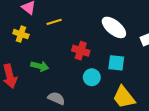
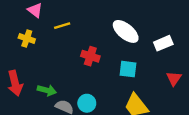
green arrow: (40, 66) -> (47, 90), moved
cyan circle: (92, 77) -> (87, 103), moved

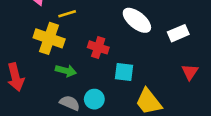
yellow cross: (27, 38) -> (49, 38), moved, size x1.6
cyan square: (128, 69) -> (124, 72), moved
green arrow: (47, 90) -> (66, 71), moved

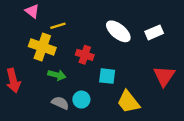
white rectangle: (178, 33) -> (154, 32), moved
red triangle: (190, 72) -> (164, 76), size x1.5

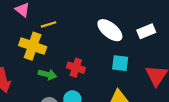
red cross: (85, 55) -> (76, 68), moved
cyan square: (107, 76) -> (120, 63), moved

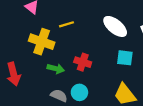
yellow line: (49, 24) -> (66, 24), moved

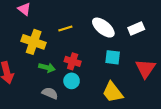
yellow line: (66, 24) -> (65, 29), moved
cyan circle: (79, 92) -> (72, 81), moved

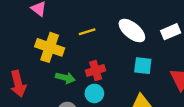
red cross: (73, 61) -> (96, 70), turned -35

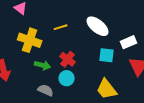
white rectangle: (171, 32) -> (129, 42), moved
red cross: (96, 70) -> (68, 59), turned -35

